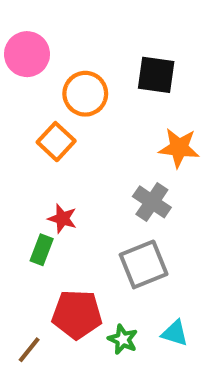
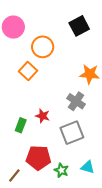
black square: (156, 75) -> (79, 26), moved, turned -36
red star: (62, 219) -> (43, 116), moved

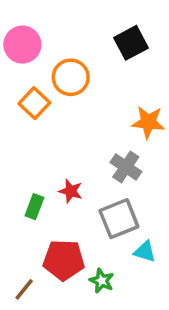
orange square: (28, 71) -> (34, 103), moved
cyan triangle: (88, 167) -> (145, 251), moved

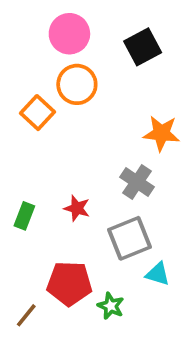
pink circle: (22, 45) -> (69, 34), moved
green rectangle: (34, 207) -> (24, 216), moved

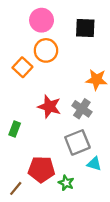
black square: (143, 47) -> (85, 28), turned 30
red star: (77, 208) -> (49, 107), moved, size x1.5

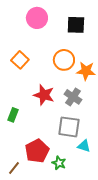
orange circle: (46, 50) -> (64, 60), moved
gray square: (77, 142) -> (69, 127), turned 30
red pentagon: (42, 169) -> (37, 151), turned -30

